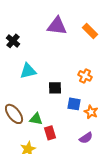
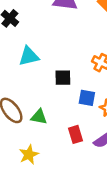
red rectangle: (50, 133) -> (75, 134), moved

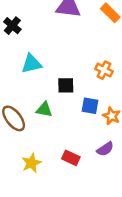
green triangle: (39, 117) -> (44, 110), moved
red rectangle: (75, 134) -> (71, 158), moved, turned -48

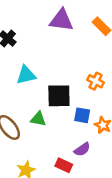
black square: (66, 85) -> (59, 96), size x1.5
purple semicircle: (105, 149) -> (82, 149), moved

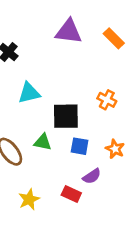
blue square: (82, 115) -> (80, 146), moved

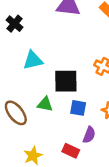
purple semicircle: (92, 176) -> (89, 135), turned -35

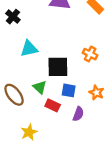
green triangle: (45, 104) -> (40, 87), turned 32
red rectangle: (71, 151) -> (53, 105), moved

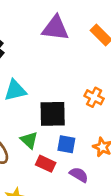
purple semicircle: (78, 114) -> (79, 175), turned -80

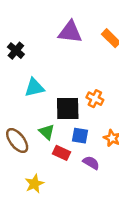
orange cross: (94, 97) -> (95, 99), moved

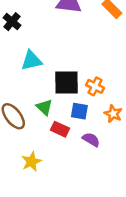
orange cross: (95, 99) -> (95, 86), moved

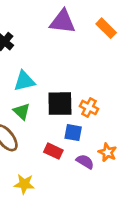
green triangle: (44, 107) -> (22, 111), moved
orange star: (113, 114) -> (107, 152), moved
yellow star: (31, 162) -> (24, 184), turned 30

